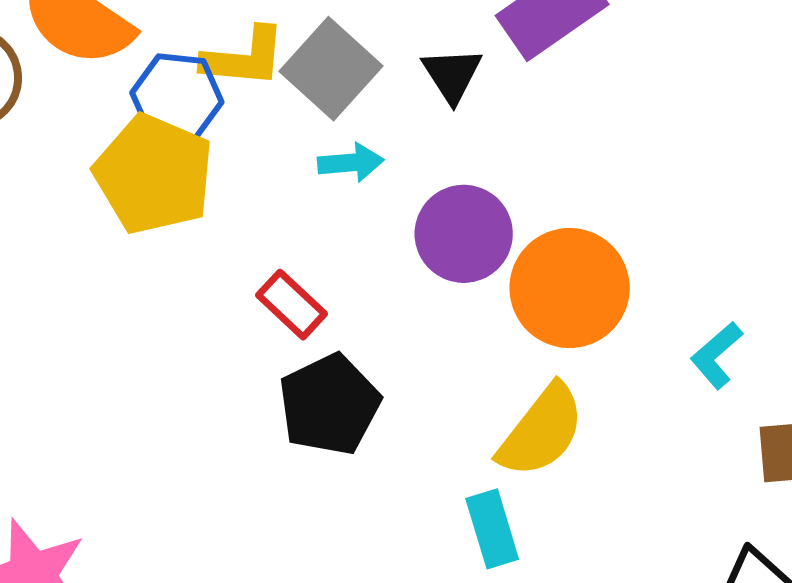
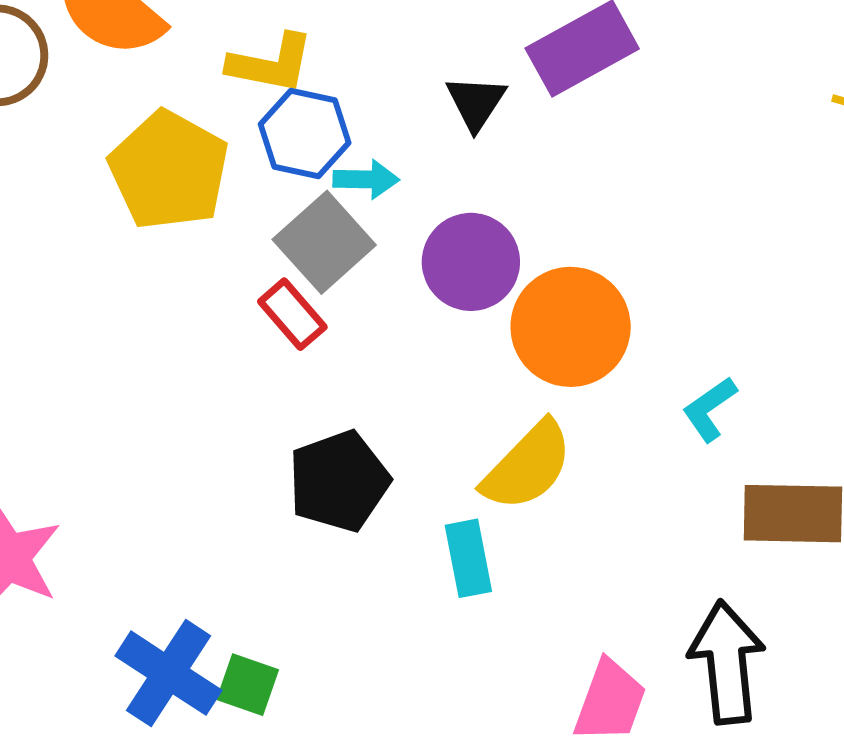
gray square: (331, 69) -> (324, 242), moved
blue hexagon: (177, 97) -> (305, 134), moved
black pentagon: (329, 405) -> (339, 481), moved

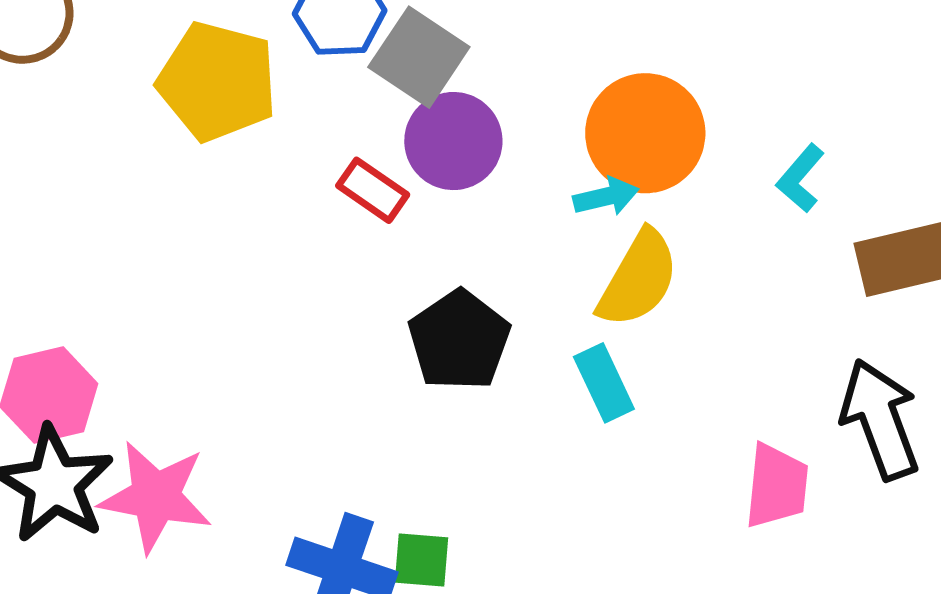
cyan arrow: (366, 179) -> (606, 197), moved
gray square: (324, 242) -> (419, 57), moved
purple circle: (471, 262) -> (453, 141), moved

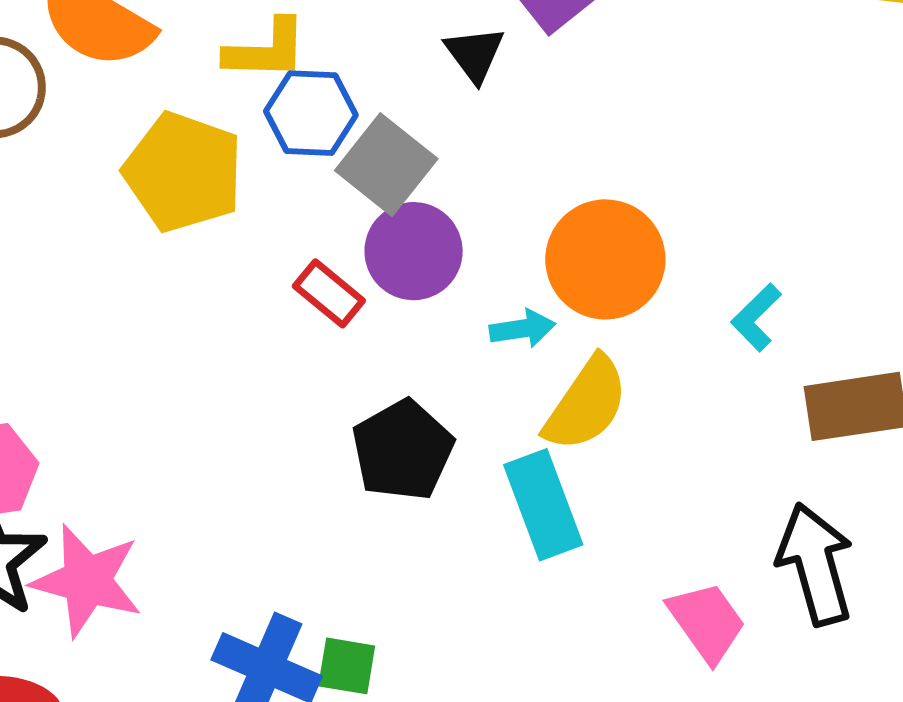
cyan arrow: (606, 197) -> (522, 329), moved
cyan rectangle: (604, 383) -> (543, 505), size x1.4
pink trapezoid: (777, 486) -> (707, 622), turned -46

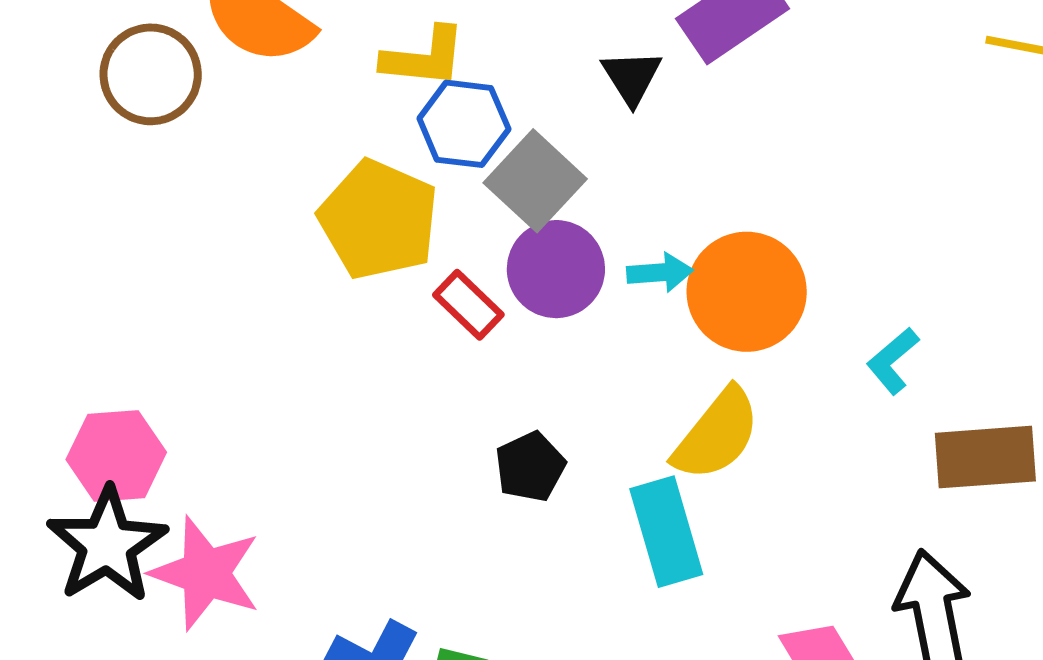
yellow pentagon: (183, 172) -> (379, 220), moved
cyan arrow: (522, 329) -> (660, 273), moved
black pentagon: (403, 450) -> (530, 467), size x0.7

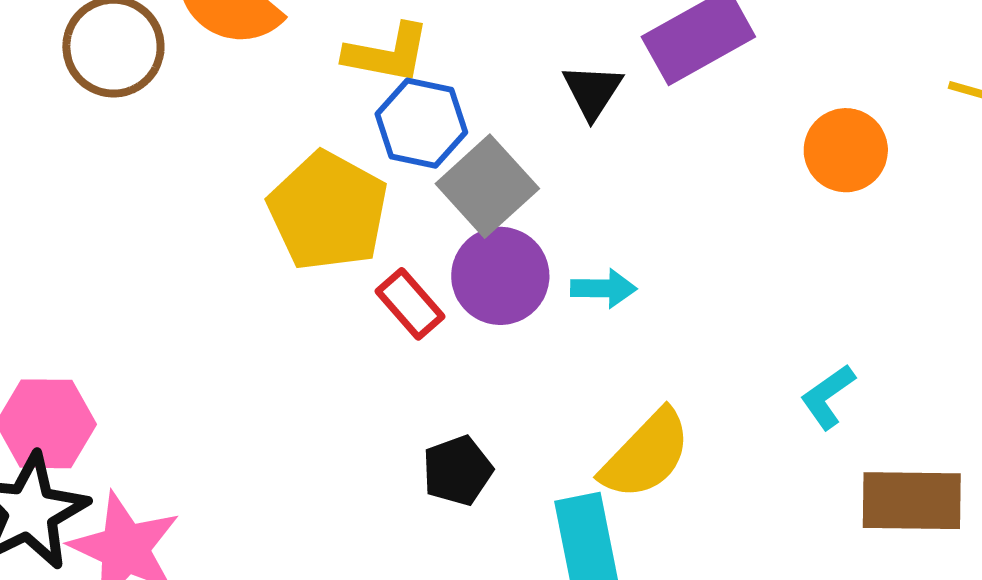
orange circle: (747, 292) -> (846, 150), moved, size x0.7

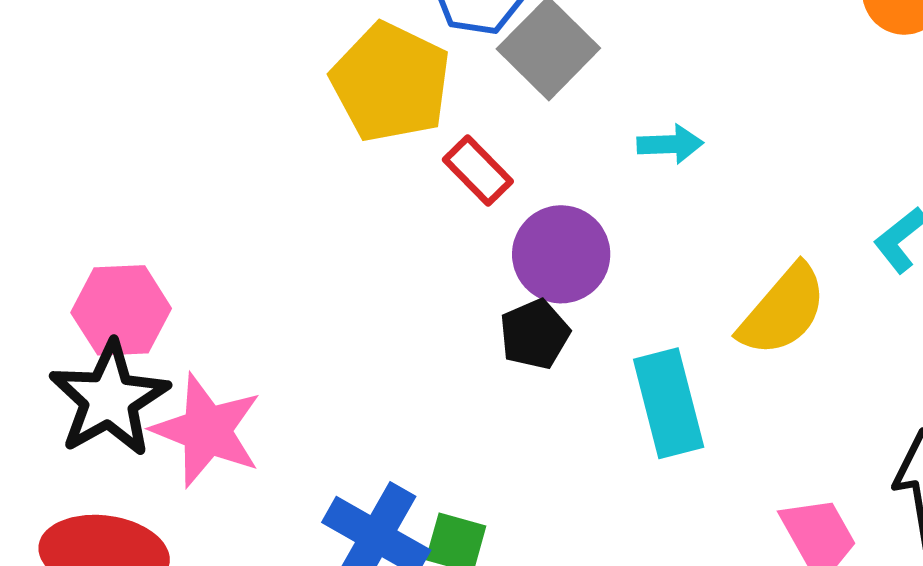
purple circle: (500, 276) -> (561, 254), moved
yellow semicircle: (646, 455) -> (783, 310), moved

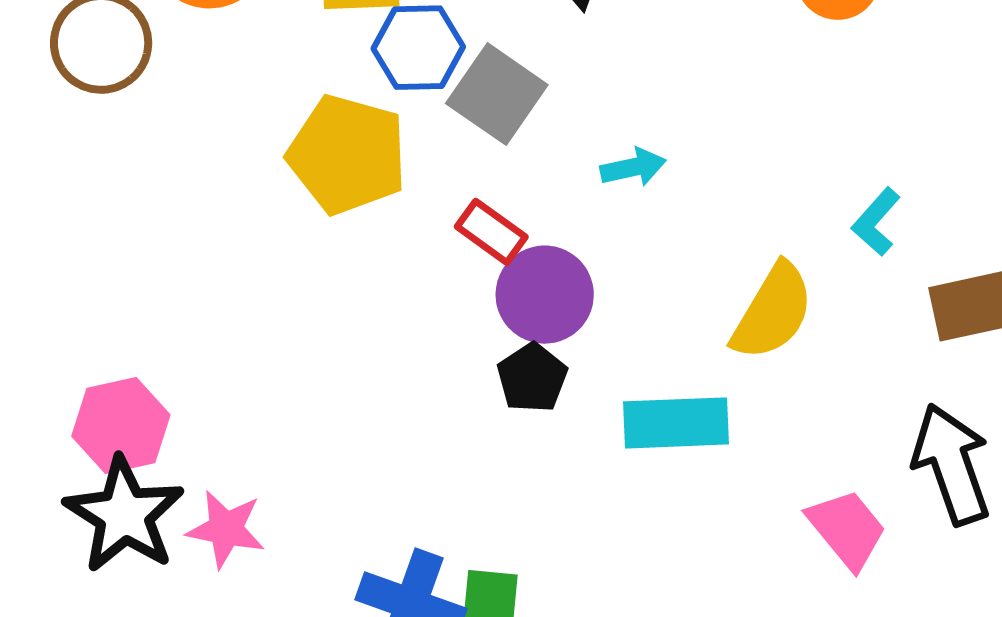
red rectangle: (478, 170) -> (491, 232), moved
cyan rectangle: (669, 403) -> (676, 423), turned -68
pink star: (207, 430) -> (226, 529), size x0.7

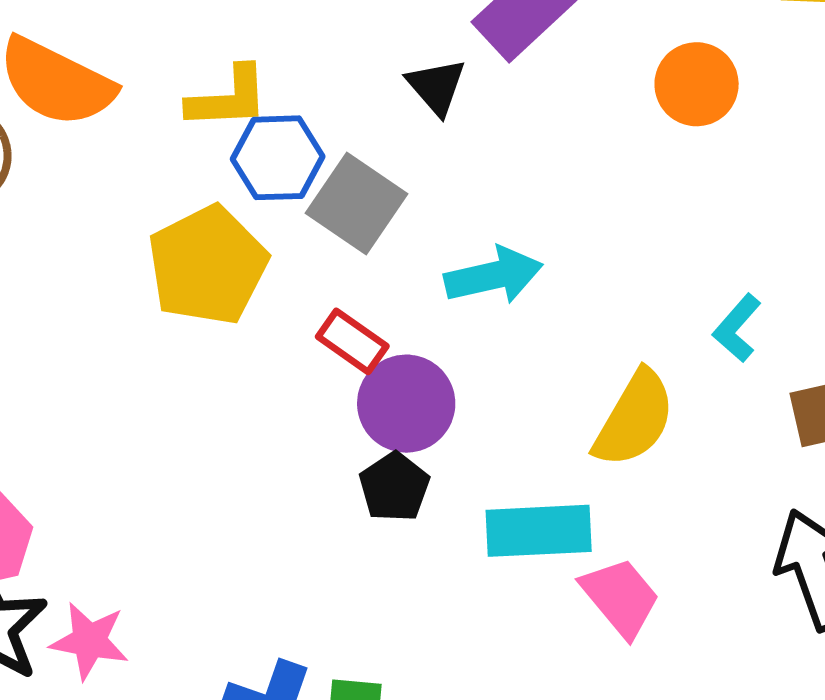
yellow pentagon: (347, 155) -> (208, 265), turned 30
cyan arrow: (633, 167) -> (494, 276), size x1.5
pink trapezoid: (847, 529) -> (620, 597), moved

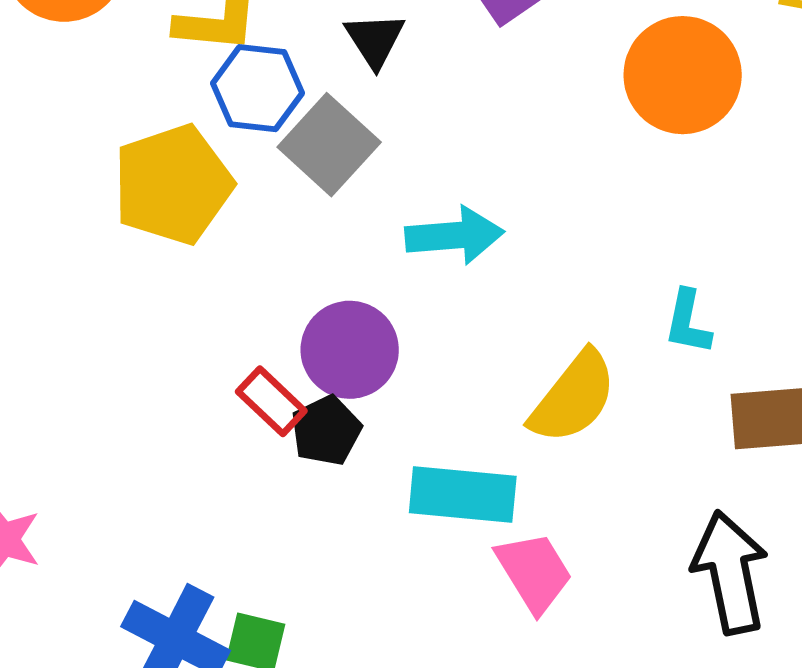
orange circle: (697, 84) -> (683, 75), size x1.4
black triangle: (436, 87) -> (375, 40), moved
cyan L-shape: (737, 328) -> (688, 322), turned -38
red rectangle: (352, 341) -> (271, 401), moved

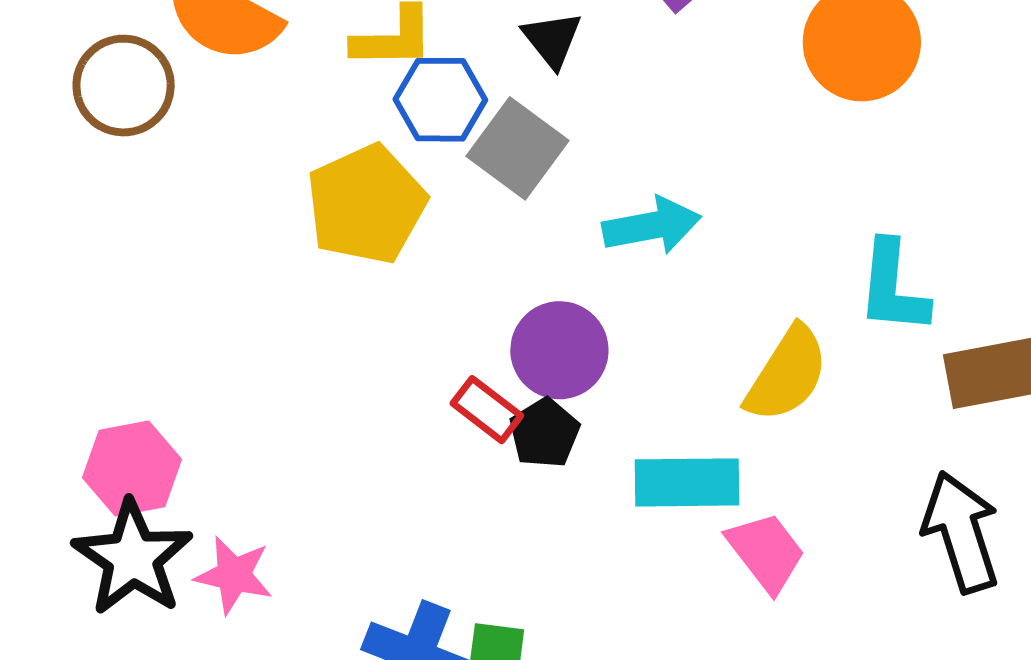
cyan L-shape: (688, 322) -> (893, 287), size x1.5

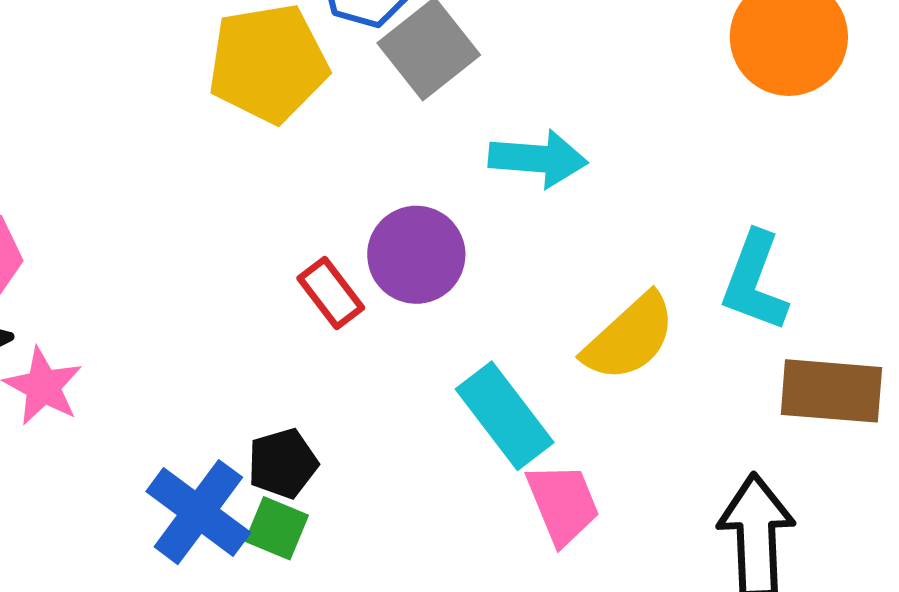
black pentagon: (544, 433) -> (283, 463), moved
cyan rectangle: (687, 482) -> (505, 416), turned 38

